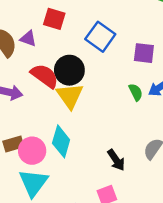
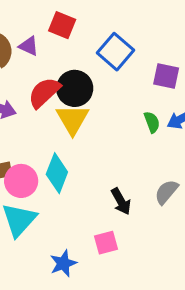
red semicircle: (45, 76) -> (44, 93), turned -84

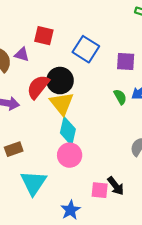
cyan diamond: (57, 173) -> (68, 131), moved
pink circle: (21, 181) -> (70, 155), moved
black arrow: (121, 201) -> (116, 186), moved
pink square: (106, 243) -> (100, 190), turned 30

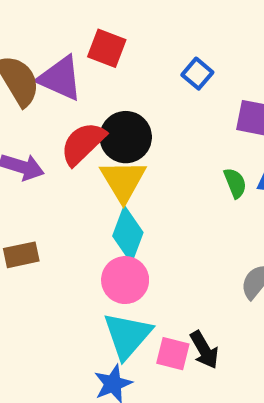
blue square: (86, 49) -> (197, 74), moved, size x0.6
purple triangle: (22, 54) -> (60, 78), size x1.6
cyan triangle: (33, 183) -> (127, 335), moved

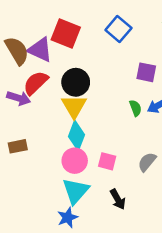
red square: (107, 48) -> (66, 33), size x1.4
blue square: (197, 74) -> (118, 29), moved, size x1.5
red semicircle: (83, 143) -> (36, 83), moved
pink square: (173, 354) -> (107, 161), moved

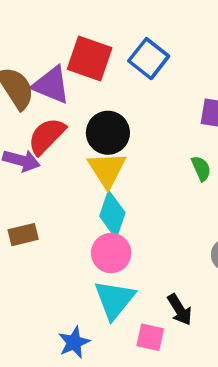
blue square: (118, 29) -> (149, 59), moved
pink square: (107, 161) -> (150, 337), moved
blue star: (68, 217) -> (74, 342), moved

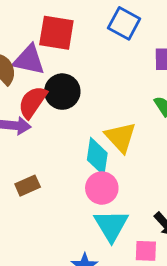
blue square: (149, 59) -> (124, 23), moved
black circle: (108, 133) -> (62, 92), moved
yellow triangle: (107, 169) -> (121, 137), moved

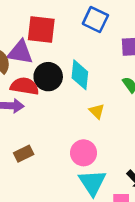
red semicircle: (33, 102) -> (25, 86), turned 68
yellow triangle: (121, 137) -> (97, 111), size x0.6
cyan diamond: (97, 156) -> (80, 75), moved

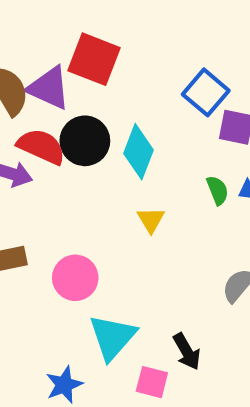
blue square: (95, 20) -> (206, 92), moved
pink circle: (84, 153) -> (75, 278), moved

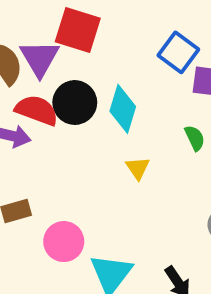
purple triangle: (49, 88) -> (40, 58), turned 39
pink circle: (75, 278) -> (64, 242), moved

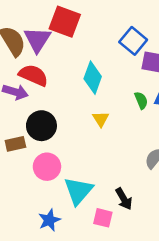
black circle: (75, 103) -> (41, 126), moved

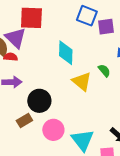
red semicircle: (33, 75) -> (11, 57), moved, size x0.6
green semicircle: (141, 100) -> (104, 71), moved
yellow triangle: (101, 119) -> (82, 81), size x1.5

